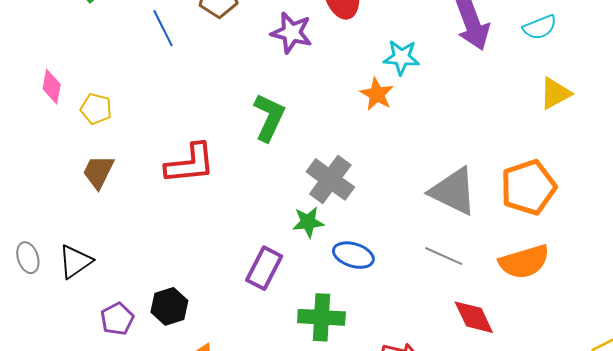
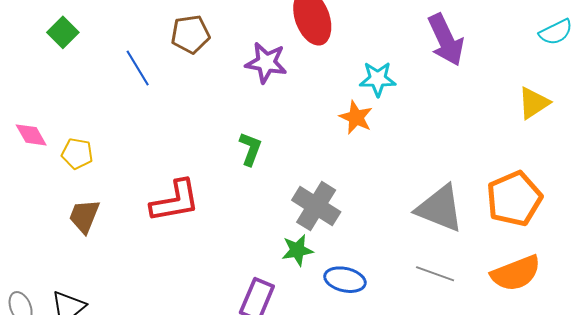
cyan semicircle: (540, 27) -> (556, 32), moved
pink diamond: (52, 87) -> (31, 135), turned -36
green L-shape: (269, 117) -> (250, 149), size x0.7

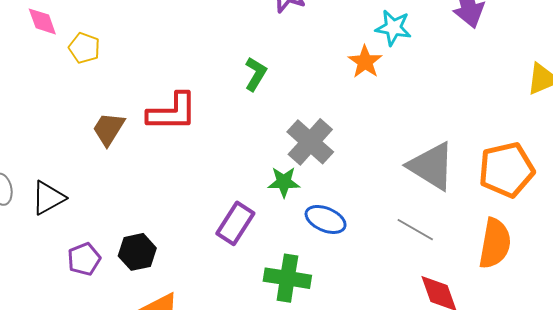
brown trapezoid: (84, 216) -> (109, 129), moved
orange semicircle: (516, 273) -> (495, 243), turned -69

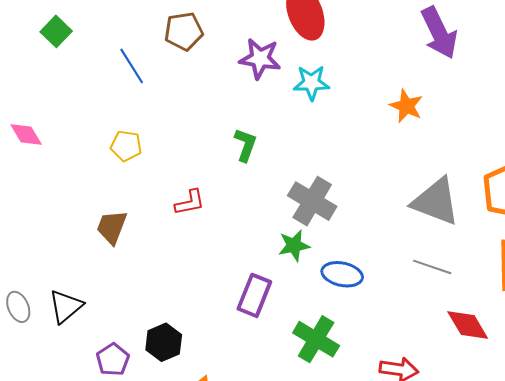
cyan star: (393, 28) -> (311, 83), moved
yellow pentagon: (84, 48) -> (126, 146), moved
orange star: (365, 62) -> (406, 106), moved
red L-shape: (172, 112) -> (190, 202), moved, size x0.6
green cross: (287, 278) -> (316, 339), turned 33

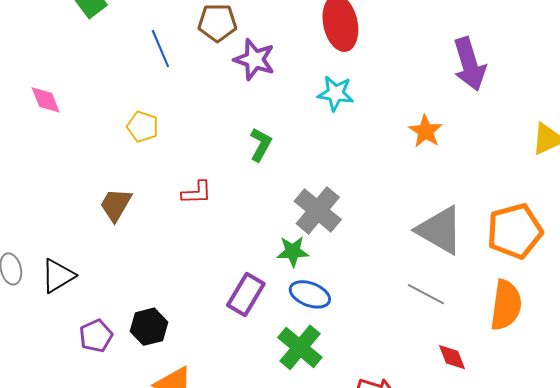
purple star: (260, 59) -> (254, 60), moved
blue ellipse: (342, 274) -> (310, 294), moved
red diamond: (468, 325) -> (452, 357), size x0.7

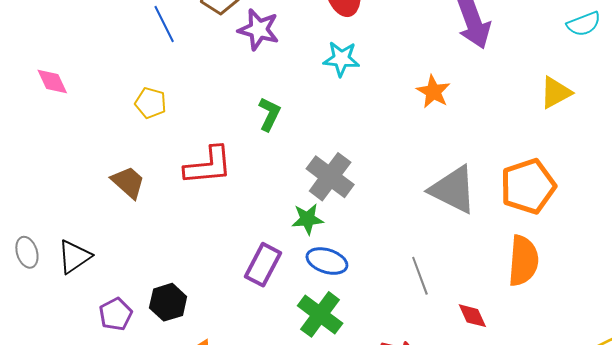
red L-shape: (197, 193) -> (208, 166), size x1.6
brown trapezoid: (116, 205) -> (128, 182), turned 105
gray line: (426, 294) -> (420, 276), moved, turned 45

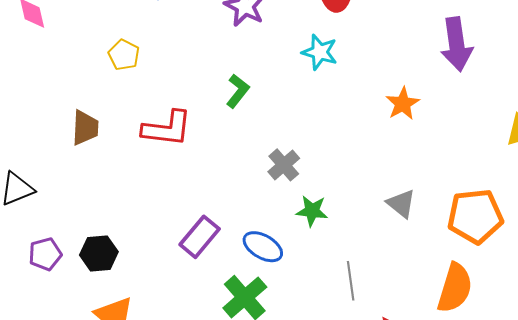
gray cross: (330, 177) -> (284, 165), size x0.7
brown trapezoid: (128, 182) -> (85, 128), turned 39
gray triangle: (453, 190) -> (401, 204), size x0.6
green star: (308, 219) -> (312, 211), moved

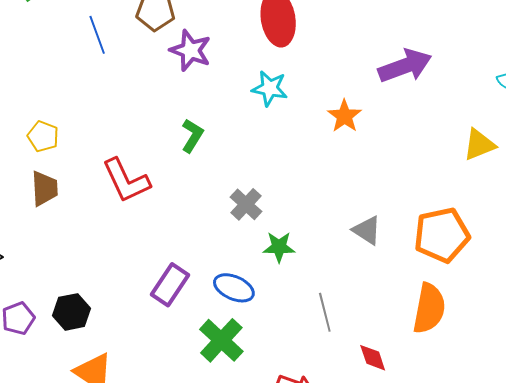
purple arrow: (457, 44) -> (405, 66), turned -96
yellow pentagon: (124, 55) -> (43, 136), moved
orange star: (403, 104) -> (344, 116), moved
red L-shape: (167, 128) -> (126, 180), turned 64

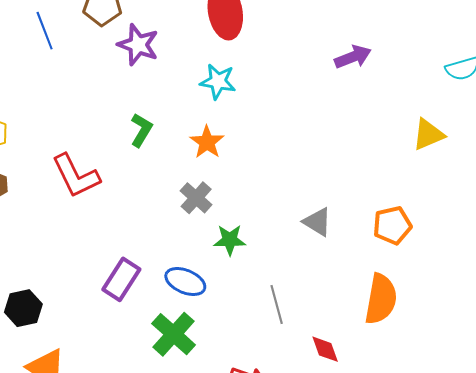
purple arrow: (405, 66) -> (353, 57), size x0.7
orange star: (344, 116) -> (207, 142), moved
orange pentagon: (442, 235) -> (392, 225), size x0.7

